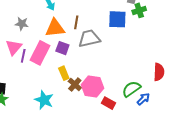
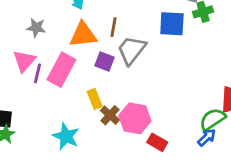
gray trapezoid: (89, 38) -> (132, 50), turned -40
purple square: (62, 48) -> (105, 61), moved
green semicircle: (131, 89) -> (212, 119), moved

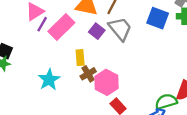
gray trapezoid: (132, 50) -> (120, 29), turned 85

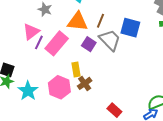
blue square: (158, 18) -> (130, 28), moved
cyan star: (49, 80) -> (28, 91), moved
pink hexagon: (106, 82) -> (59, 87), moved

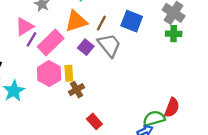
orange triangle: (78, 22) -> (76, 21), turned -30
blue square: (130, 28) -> (132, 21), moved
pink hexagon: (59, 87) -> (49, 74), moved
red rectangle: (114, 110) -> (94, 121), moved

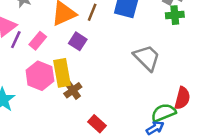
pink rectangle: (51, 43) -> (38, 41), size x0.6
gray trapezoid: (109, 45) -> (147, 58), moved
yellow rectangle: (69, 73) -> (62, 73), size x1.5

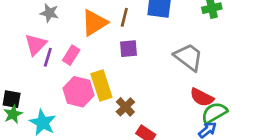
purple square: (78, 41) -> (128, 49), moved, turned -30
brown cross: (73, 90) -> (125, 107), moved
red semicircle: (182, 98) -> (202, 97), moved, turned 110

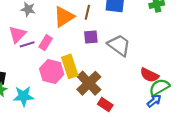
purple line: (48, 57) -> (27, 44), turned 56
gray trapezoid: (189, 57) -> (119, 45), moved
brown cross: (125, 107) -> (89, 83), size x1.6
cyan star: (43, 123) -> (23, 96), turned -30

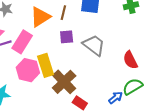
pink rectangle: (46, 43) -> (22, 42), size x1.5
red semicircle: (149, 75) -> (130, 60), moved, turned 36
blue arrow: (154, 101) -> (116, 98), moved

